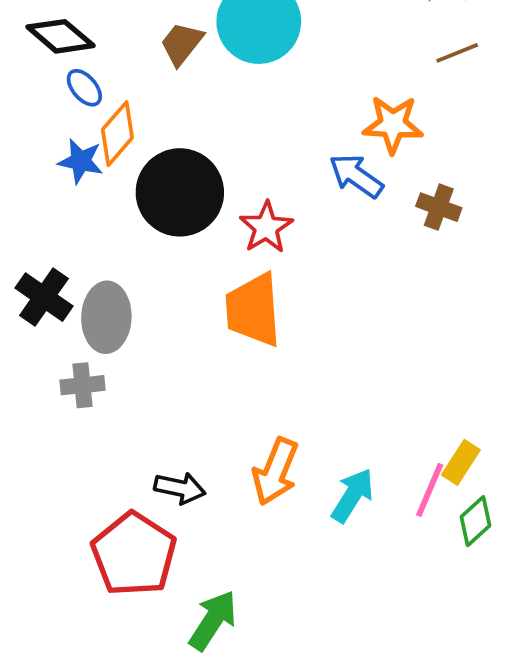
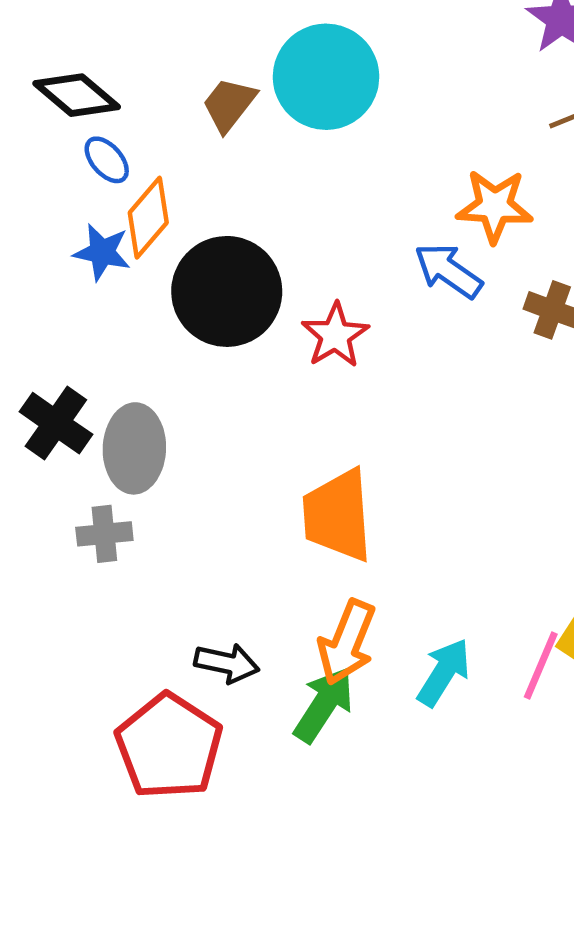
orange trapezoid: (253, 310) -> (338, 515), moved
green arrow: (213, 620) -> (324, 705), moved

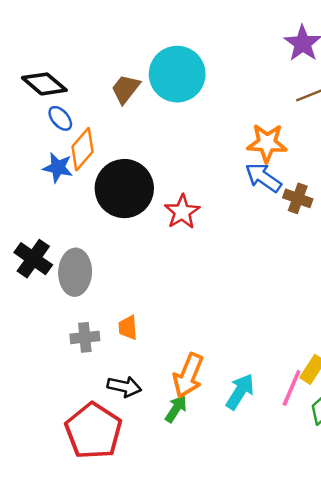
blue arrow: (448, 271) -> (263, 177), moved
orange trapezoid: (338, 515) -> (128, 328), moved, size x0.5
gray cross: (104, 534) -> (85, 337), moved
green arrow: (324, 705) -> (176, 409), size x0.7

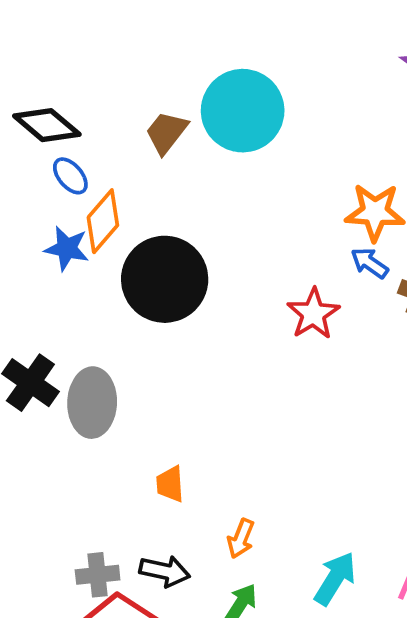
blue arrow: (263, 177) -> (370, 263), size x0.7
red star: (182, 212) -> (313, 314), moved
gray cross: (85, 337) -> (98, 575), moved
orange arrow: (188, 376) -> (241, 539), moved, size x0.6

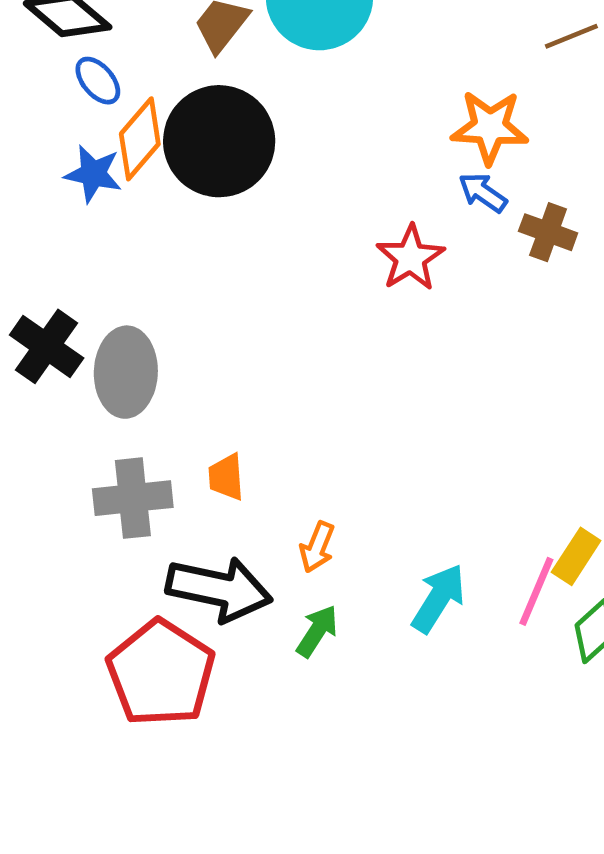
black circle: (165, 279) -> (219, 141), moved
black arrow: (165, 571) -> (219, 589), size x1.6
gray cross: (98, 575) -> (133, 498), moved, size x1.4

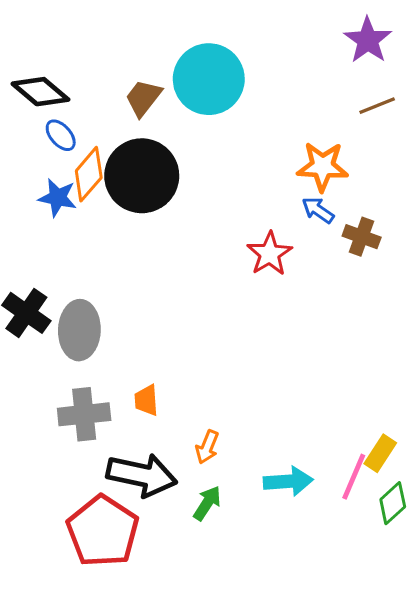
cyan arrow: (438, 598) -> (288, 481), turned 54

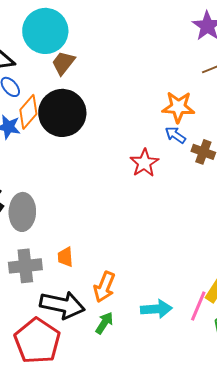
cyan circle: (209, 79) -> (45, 31), moved
orange arrow: (207, 447) -> (104, 287), size x1.4

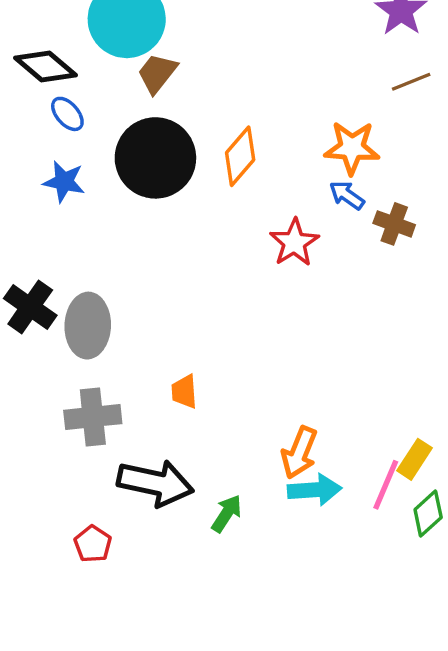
orange diamond: (28, 112) -> (240, 156), moved
orange trapezoid: (65, 257) -> (184, 392), moved
orange arrow: (104, 287) -> (299, 453), moved
red pentagon: (37, 341) -> (93, 544), moved, size x0.5

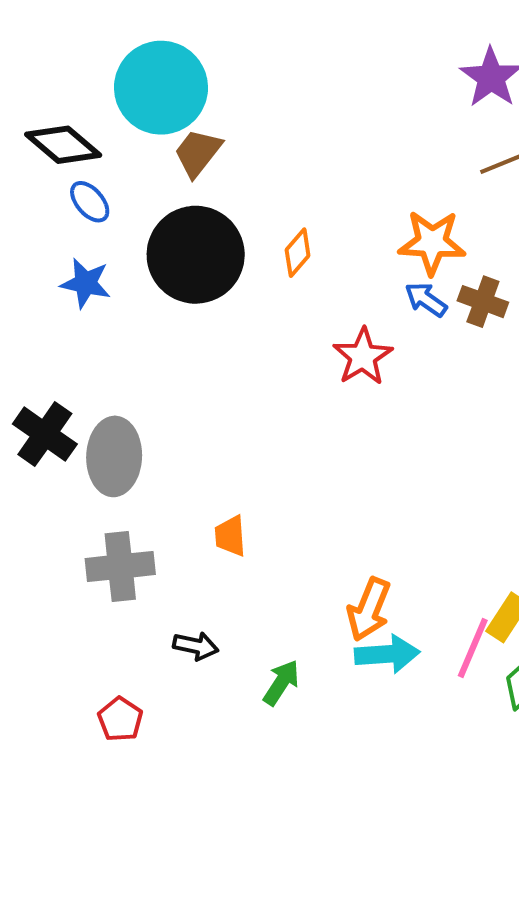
orange diamond: (240, 156) -> (298, 253), size x0.7
brown cross: (394, 224) -> (483, 302), moved
black arrow: (155, 483) -> (196, 646), size x0.5

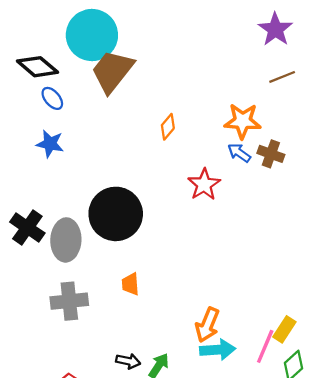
brown trapezoid: (198, 153) -> (112, 71), size x1.6
black circle: (196, 255) -> (116, 214), moved
black arrow: (196, 646) -> (128, 361), moved

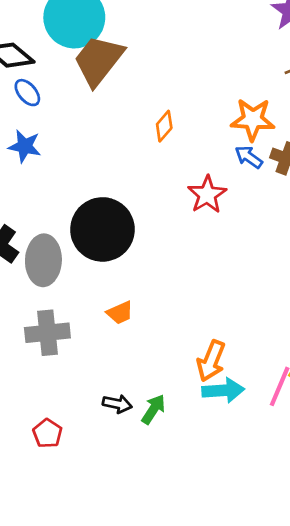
orange trapezoid: (130, 284) -> (120, 313), turned -110

